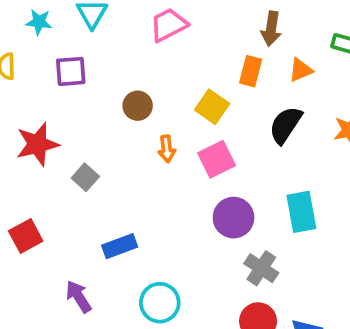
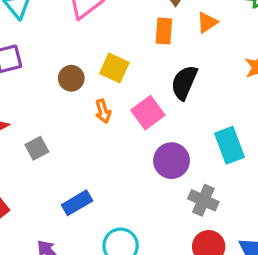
yellow square: (212, 107) -> (114, 68), moved
black semicircle: (286, 125) -> (184, 82), moved
gray square: (85, 177) -> (37, 148), turned 30

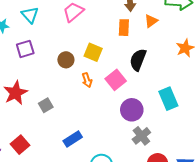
gray cross: (203, 200) -> (141, 136), moved, turned 30

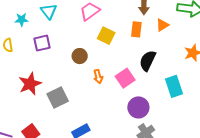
yellow square: (93, 52) -> (106, 36), moved
cyan rectangle: (168, 99) -> (174, 86), moved
gray square: (46, 105) -> (58, 97), size x1.5

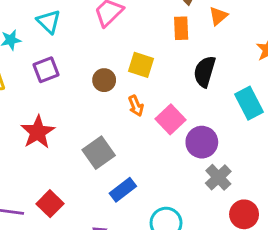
yellow square: (106, 36) -> (141, 65), moved
pink square: (125, 78) -> (170, 119), moved
gray square: (58, 97) -> (99, 153), moved

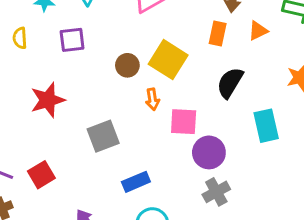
yellow square: (141, 65) -> (168, 60), size x1.4
pink square: (170, 119) -> (184, 122), turned 32
blue rectangle: (123, 190) -> (136, 182), moved

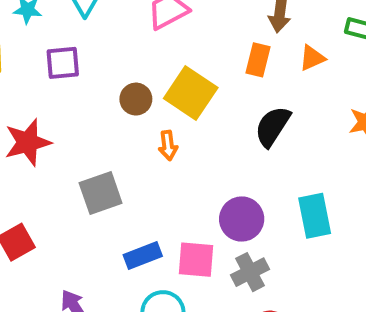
pink square: (184, 122) -> (196, 260), moved
cyan rectangle: (266, 126) -> (315, 216), moved

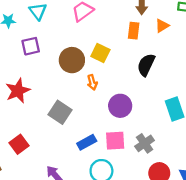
yellow square: (191, 93) -> (100, 53), size x0.7
brown circle: (136, 99) -> (72, 60), size x1.5
gray square: (101, 193) -> (60, 112), turned -30
purple circle: (242, 219) -> (120, 106), moved

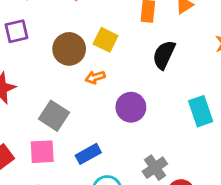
orange arrow: (92, 82) -> (95, 77), turned 88
pink square: (115, 141) -> (42, 152), moved
gray cross: (145, 143) -> (155, 168), moved

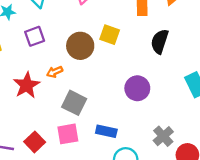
orange arrow: (95, 77) -> (55, 72), moved
blue rectangle: (88, 154) -> (106, 131), turned 48

